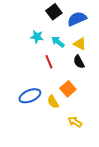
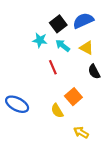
black square: (54, 12) -> (58, 24), moved
black semicircle: (79, 62) -> (94, 72), moved
blue ellipse: (30, 96) -> (17, 104), moved, turned 50

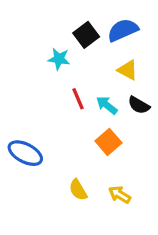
cyan arrow: (63, 46) -> (107, 105), moved
black semicircle: (94, 72) -> (139, 105), turned -32
yellow semicircle: (57, 111) -> (78, 190), moved

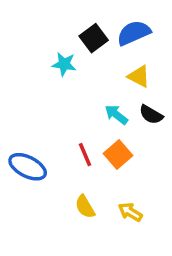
red line: (78, 99) -> (85, 155), moved

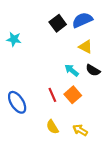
cyan star: (64, 64) -> (14, 39), moved
blue ellipse: (28, 167) -> (17, 102), turned 30

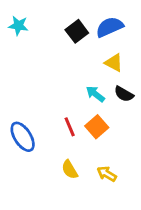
cyan star: (14, 39) -> (18, 26), moved

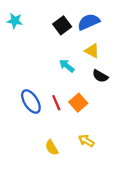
cyan arrow: (95, 94) -> (67, 66), moved
blue ellipse: (23, 137) -> (31, 101), moved
yellow semicircle: (70, 170) -> (52, 148), moved

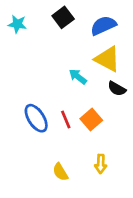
black square: (62, 25) -> (63, 17), moved
yellow triangle: (92, 51) -> (107, 59), size x1.5
yellow arrow: (86, 141) -> (101, 164), turned -119

